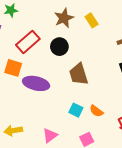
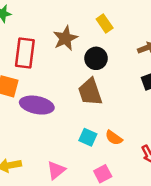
brown star: (64, 18) -> (65, 38), moved
red rectangle: (28, 42) -> (25, 53), turned -40
black circle: (59, 47) -> (96, 58), moved

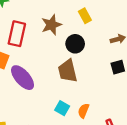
purple ellipse: (37, 105) -> (23, 78), turned 32
orange semicircle: (114, 138) -> (83, 111), turned 72

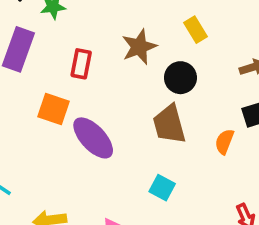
red rectangle: (17, 34) -> (81, 64), size x0.7
orange semicircle: (83, 111) -> (224, 142), moved

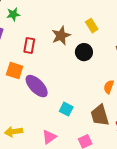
brown trapezoid: (169, 124) -> (100, 115), moved
cyan square: (162, 188) -> (66, 109), moved

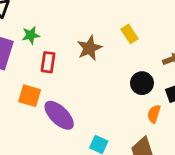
green star: (13, 14) -> (31, 35), moved
black circle: (84, 52) -> (142, 83), moved

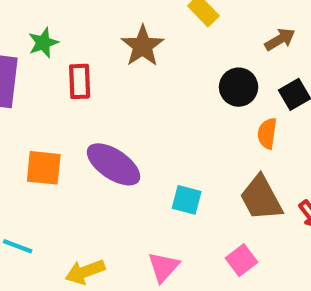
orange square: (30, 96) -> (44, 168), moved

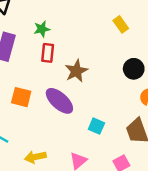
green star: (43, 43) -> (42, 29), moved
brown star: (143, 46) -> (76, 71), moved

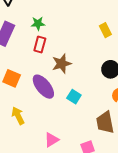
cyan square: (96, 126) -> (74, 97), moved
yellow arrow: (35, 157) -> (18, 116), moved, turned 66

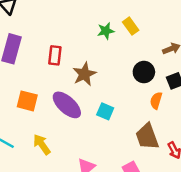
green star: (38, 23) -> (106, 31), moved

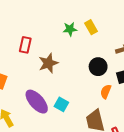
purple ellipse: (67, 105) -> (37, 102), moved
cyan square: (105, 111) -> (61, 104), moved

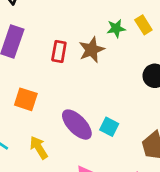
brown star: (48, 63) -> (92, 50), moved

